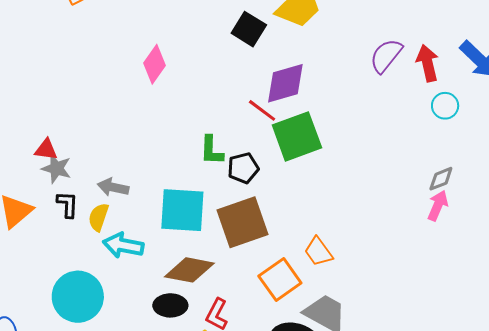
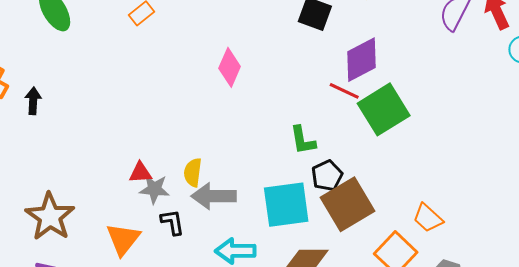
black pentagon: (243, 168) -> (327, 176), moved
gray arrow: (113, 187) -> (214, 196), size x1.4
yellow semicircle: (99, 217) -> (193, 172), moved

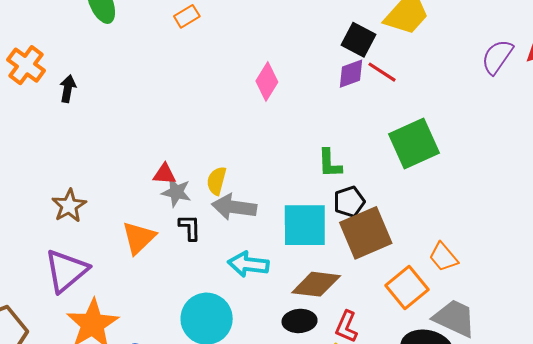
purple diamond: (362, 60) -> (351, 74), moved, size x0.7
red line: (344, 91) -> (382, 72), moved
brown star: (50, 217) -> (69, 206), size x0.7

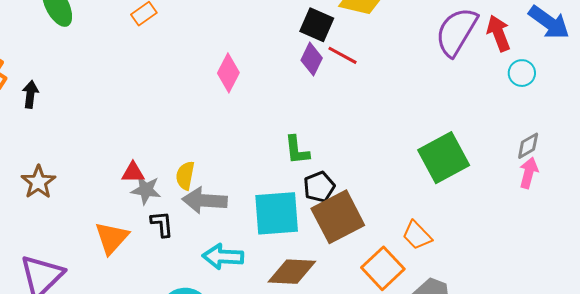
purple semicircle: (497, 57) -> (456, 32), size x1.4
purple diamond: (351, 74) -> (312, 59), turned -40
green square: (414, 144) -> (444, 158), moved
brown star: (69, 206) -> (38, 182), moved

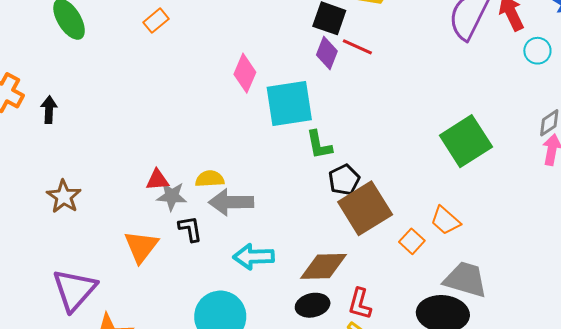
yellow semicircle: (185, 176) -> (210, 179), turned 80
cyan square: (277, 213) -> (289, 103), moved
orange square: (383, 268) -> (412, 241), moved, size x0.6

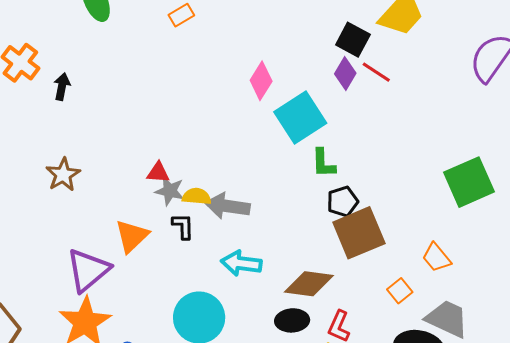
cyan square: (289, 103) -> (300, 118), turned -33
yellow semicircle: (210, 179) -> (197, 196), moved
orange square: (412, 241) -> (400, 291), moved
purple triangle: (74, 290) -> (88, 270), moved

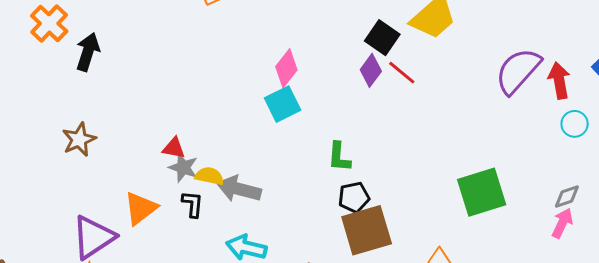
black arrow: (62, 87) -> (88, 52), size x1.4
cyan square: (300, 118) -> (283, 104), moved, size x0.7

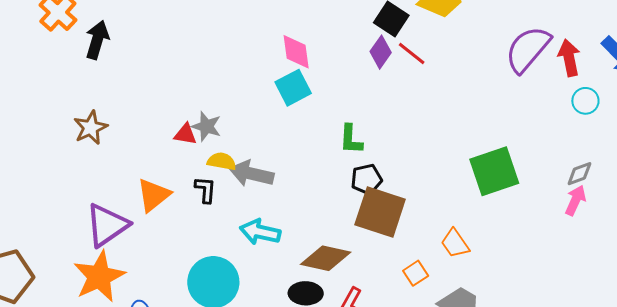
pink diamond: (286, 68) -> (296, 52), turned -45
gray star: (183, 167) -> (206, 126), moved
brown square: (367, 230) -> (380, 212), turned 36

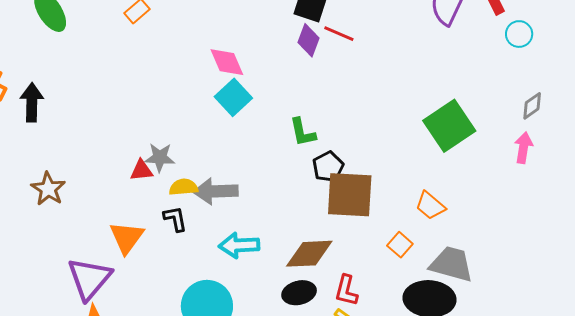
pink arrow: (575, 200) -> (523, 148), moved

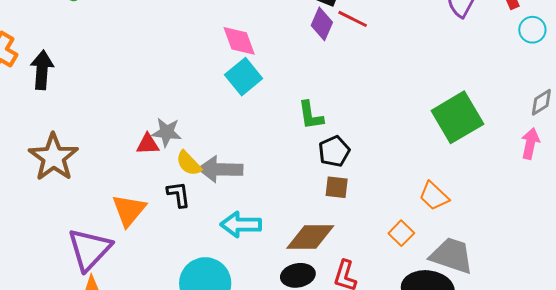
yellow semicircle: (184, 187) -> (189, 163), turned -132
brown star: (48, 189) -> (53, 157), size x1.4
brown square: (350, 195) -> (337, 187), moved, size x0.5

